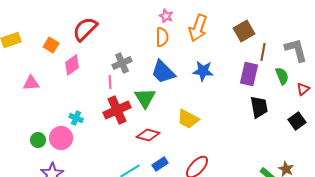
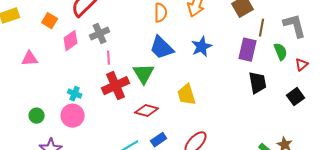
gray cross: (122, 63) -> (100, 34), moved
blue star: (203, 71) -> (202, 47), turned -30
yellow trapezoid: (188, 119) -> (187, 95), turned 45
pink circle: (61, 138) -> (73, 116), moved

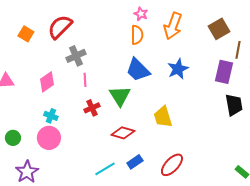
orange square: (50, 21) -> (26, 34), moved
pink diamond: (71, 41) -> (47, 82), moved
red cross: (116, 86) -> (92, 108), size x0.6

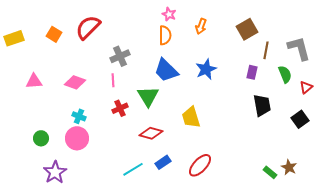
orange arrow: (173, 26) -> (201, 26), size x0.6
gray cross: (76, 56) -> (120, 56), moved
purple rectangle: (224, 72) -> (252, 72), size x0.6
pink diamond: (47, 82) -> (75, 82), turned 55

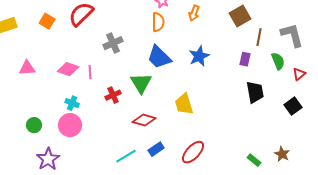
pink line: (113, 80) -> (90, 72), moved
green rectangle: (270, 172) -> (254, 160), moved

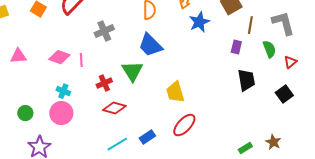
blue star: (199, 56) -> (199, 22), moved
red diamond: (144, 120) -> (114, 108), moved
red ellipse: (193, 152) -> (184, 125), moved
green rectangle: (254, 160) -> (245, 148), turned -72

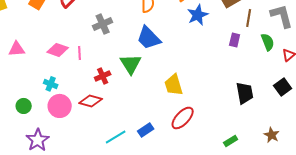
black trapezoid: (246, 80) -> (245, 93), moved
cyan cross: (63, 91) -> (51, 84), moved
red diamond: (114, 108) -> (91, 101), moved
green rectangle: (245, 148) -> (231, 141), moved

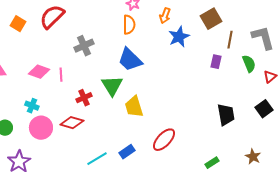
yellow trapezoid: (174, 85) -> (134, 107), moved

